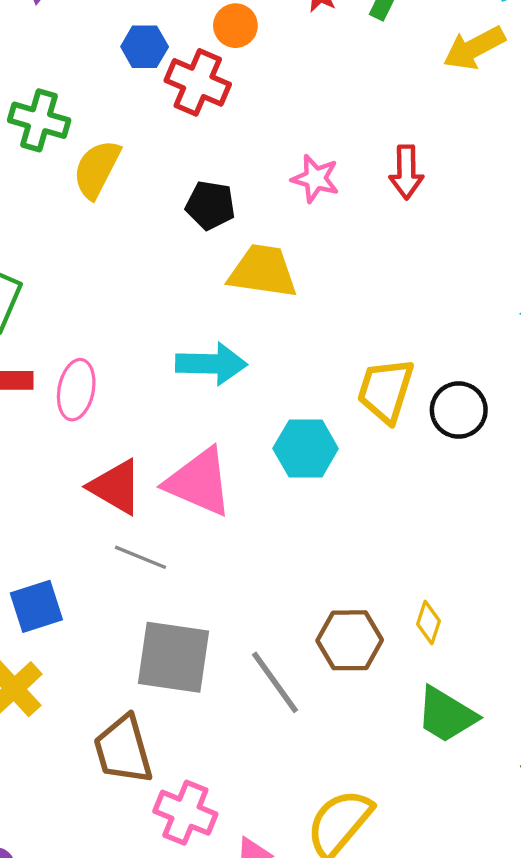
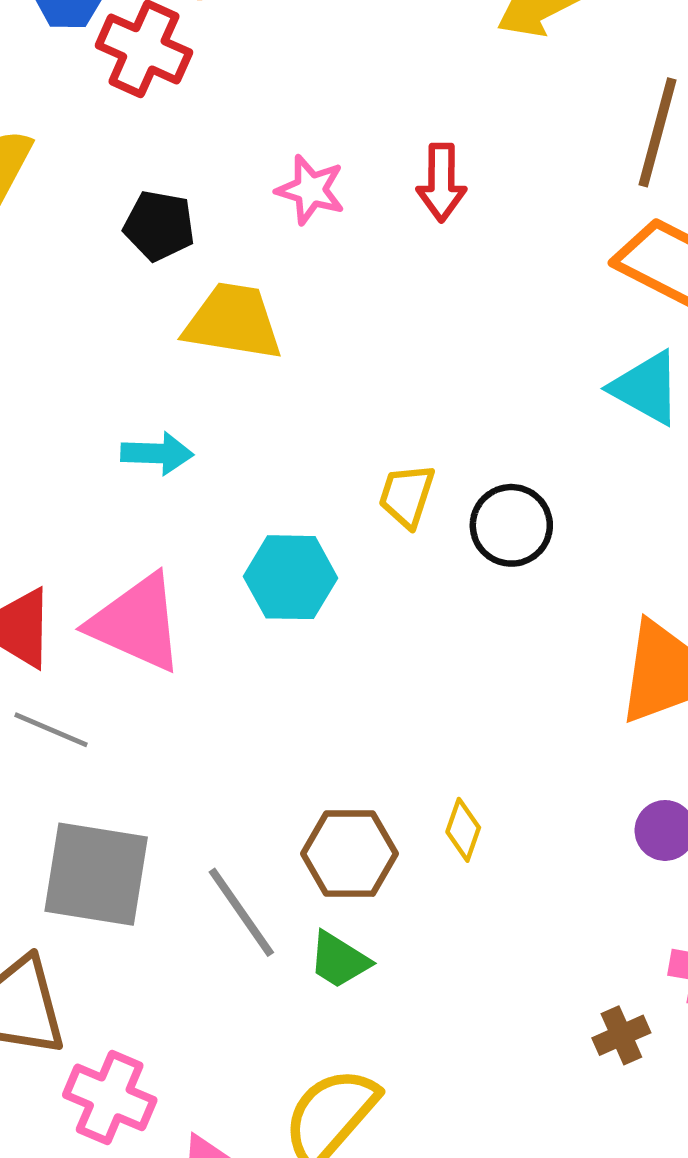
cyan arrow: (211, 364) -> (157, 453), size x0.7
yellow trapezoid: (386, 390) -> (407, 496), size x0.7
green trapezoid: (446, 715) -> (339, 960), moved, size x0.7

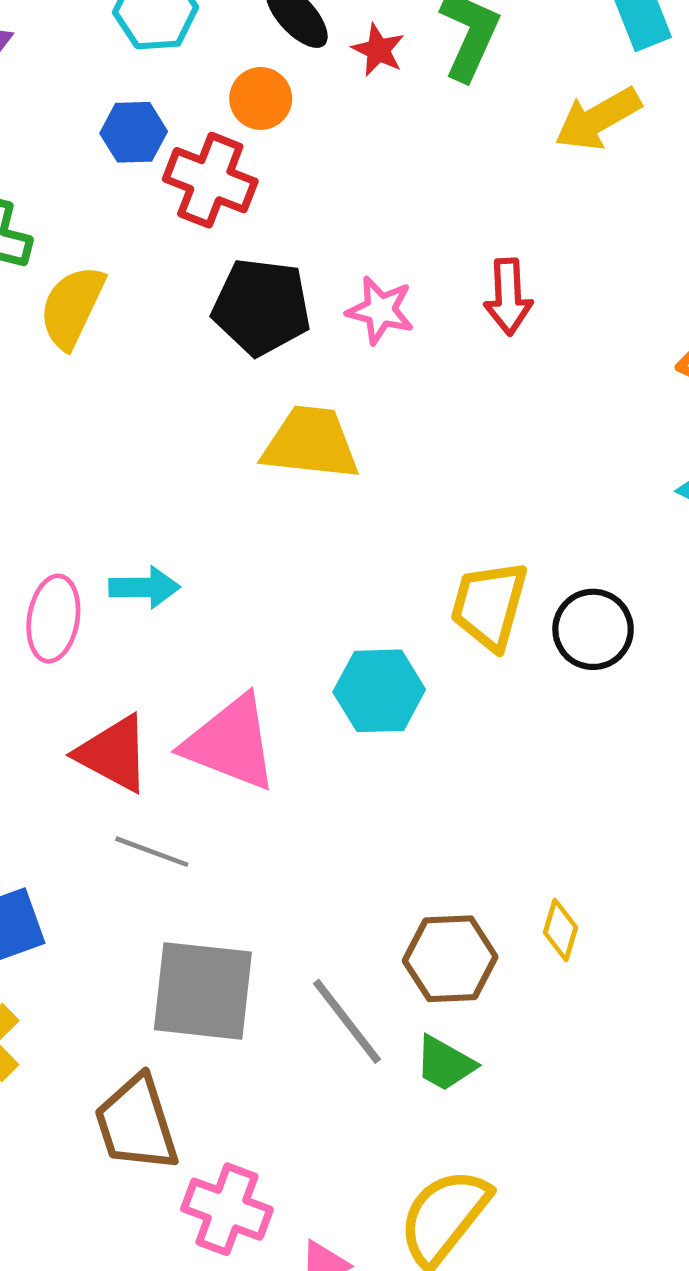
black pentagon: (159, 226) -> (261, 307), moved, size x1.4
cyan arrow: (157, 453) -> (144, 587), moved
yellow trapezoid: (407, 496) -> (489, 605), size x1.4

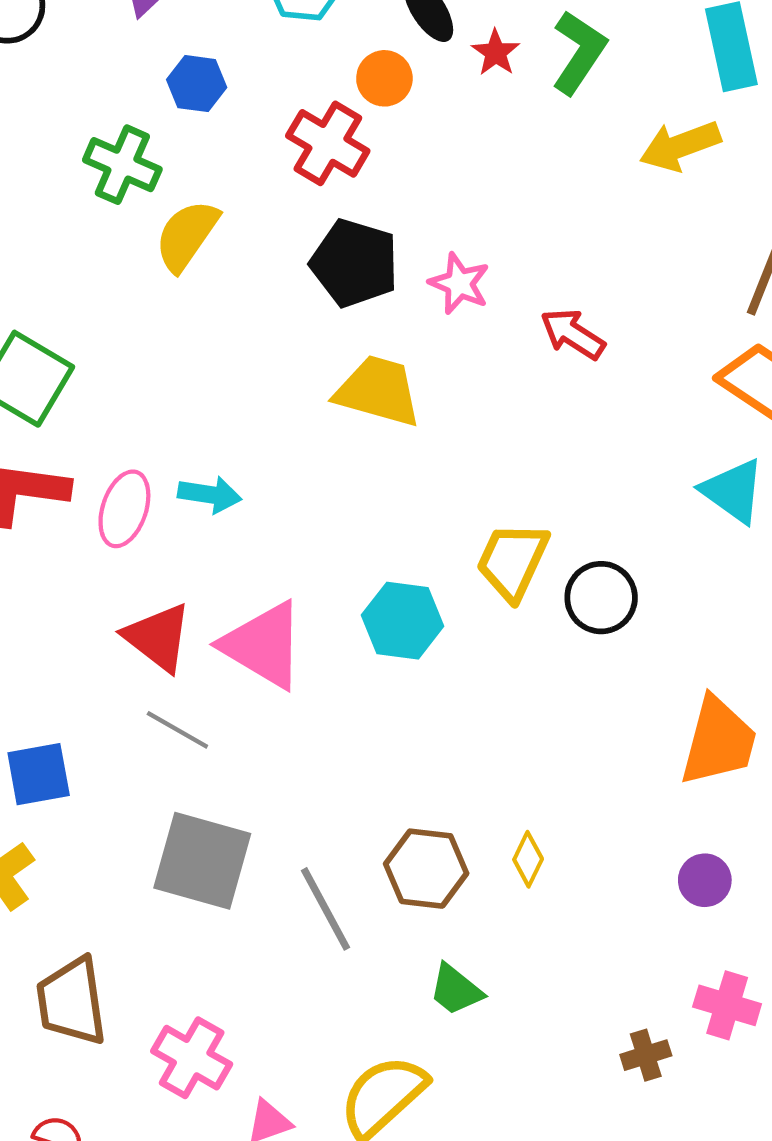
blue hexagon: (134, 132) -> (197, 84), moved
red arrow: (508, 297) -> (573, 334), moved, turned 116
green trapezoid: (445, 1064) -> (456, 990), moved
brown trapezoid: (136, 1123) -> (72, 1001), moved

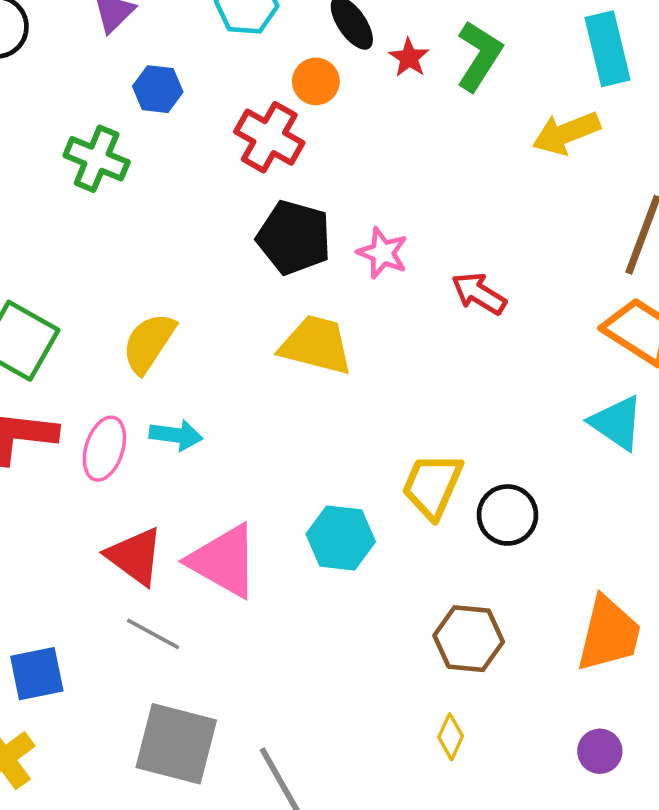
yellow semicircle: (187, 235) -> (149, 343), moved
brown hexagon: (426, 869) -> (469, 639), moved

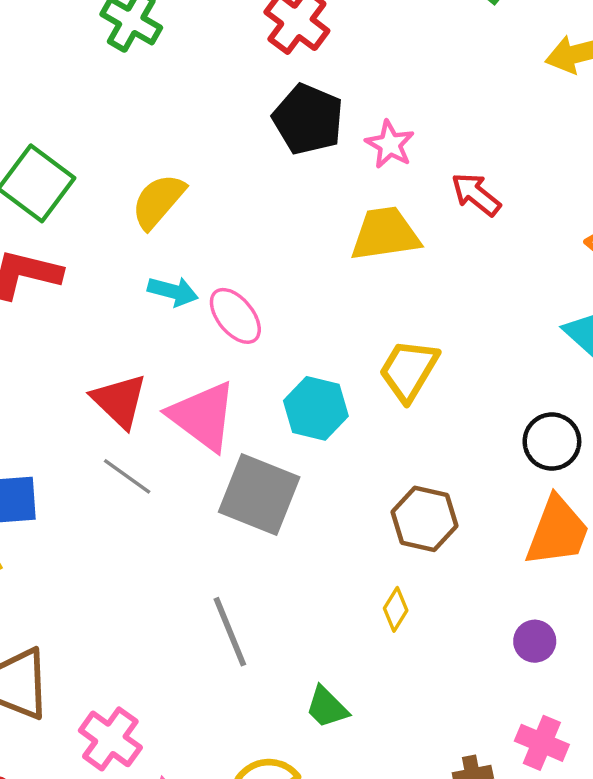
yellow trapezoid: (316, 345) -> (385, 234), moved, turned -30
pink ellipse: (104, 449) -> (235, 316), moved, turned -64
black circle: (507, 515) -> (552, 442), moved
gray square: (176, 744) -> (259, 494), moved

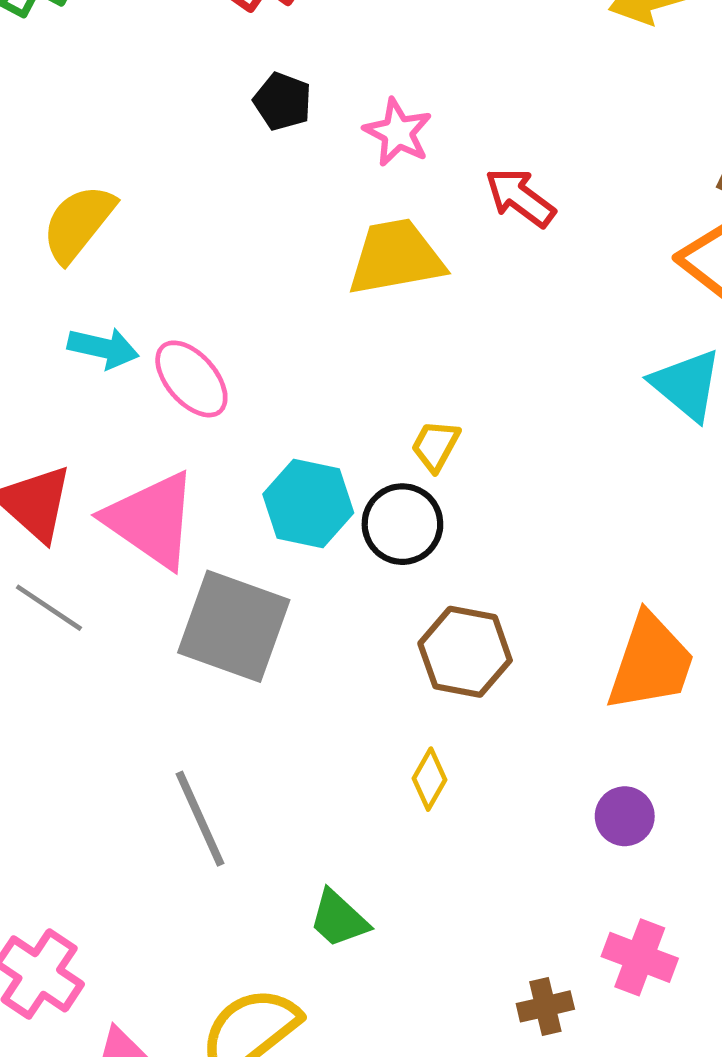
black pentagon: (308, 119) -> (283, 101), size x0.6
yellow trapezoid: (409, 370) -> (435, 446), size x0.6
black circle: (552, 442) -> (402, 524), moved

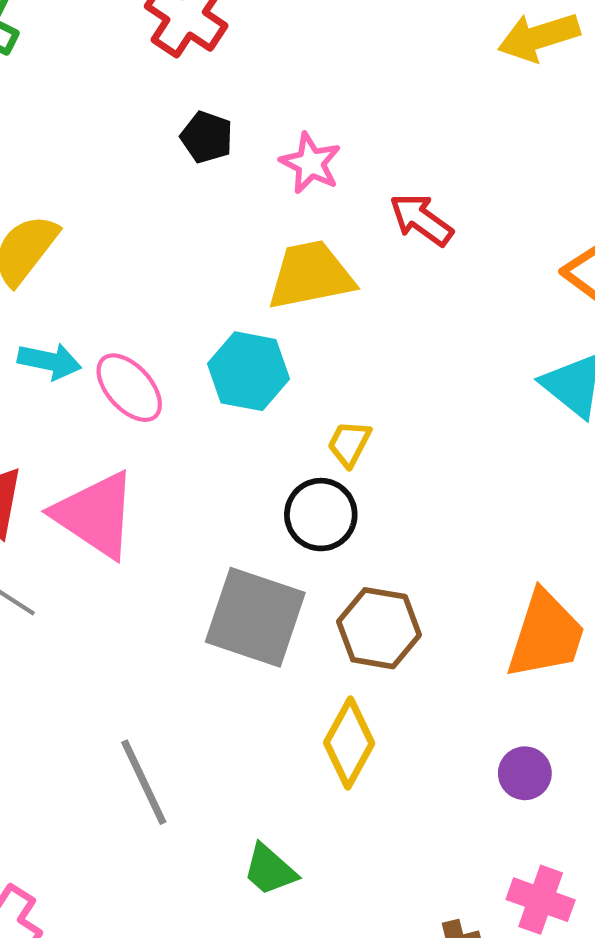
cyan hexagon: (308, 504) -> (249, 371), moved
gray square: (234, 626) -> (255, 617), moved
yellow diamond: (430, 779) -> (349, 743), size x1.6

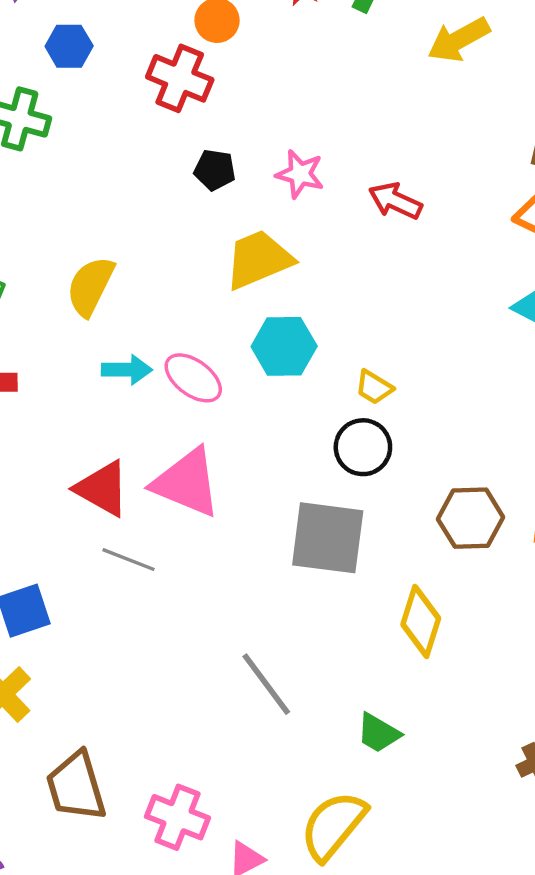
yellow trapezoid: (311, 275) -> (259, 260), moved
yellow trapezoid: (349, 444) -> (374, 387), turned -75
brown hexagon: (379, 628) -> (471, 518), moved

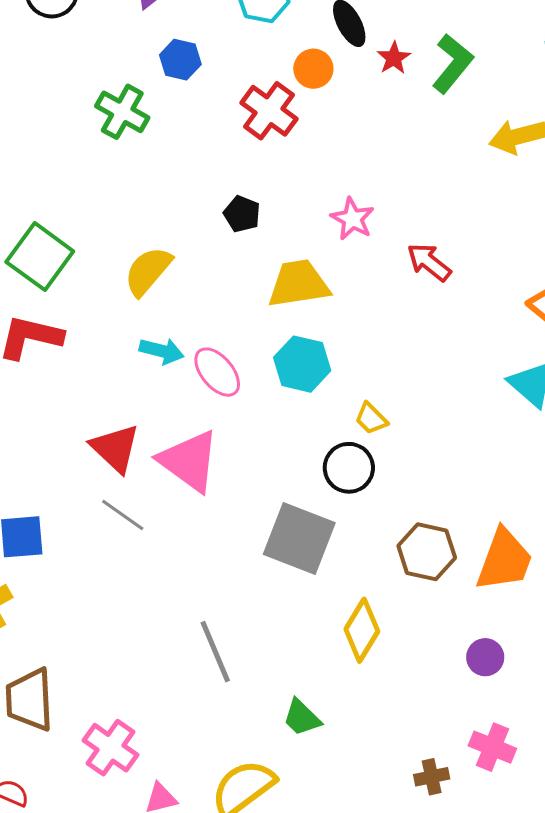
black pentagon: (215, 170) -> (242, 214), moved

